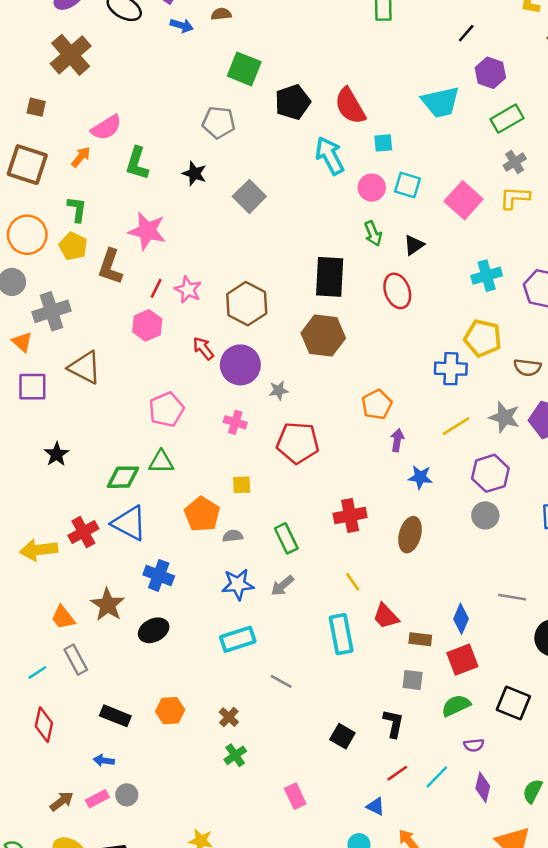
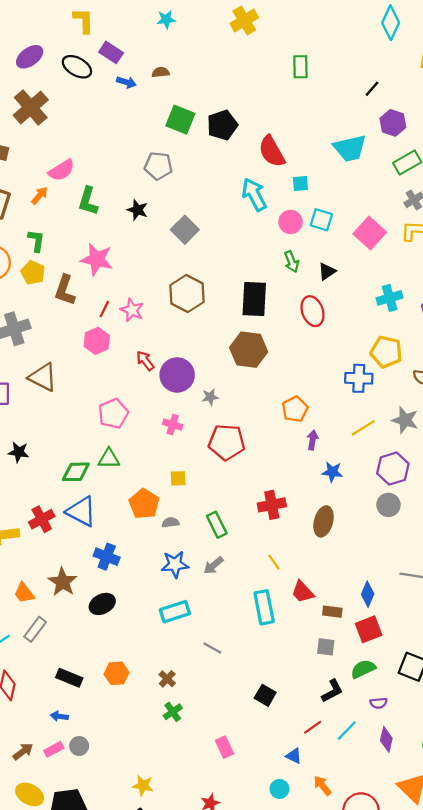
black pentagon: (293, 102) -> (222, 125), moved
brown hexagon: (247, 304) -> (187, 294), moved
black star: (57, 454) -> (19, 452), turned -30
gray rectangle: (76, 660) -> (35, 629), turned 65
black L-shape: (393, 723) -> (332, 691), moved, turned 50

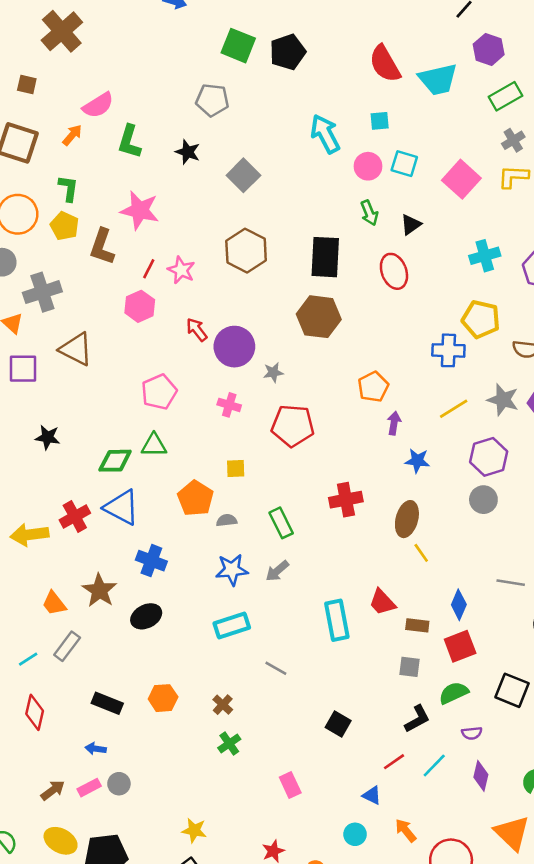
red semicircle: (272, 152) -> (385, 64), moved
yellow line: (274, 562) -> (421, 553), moved

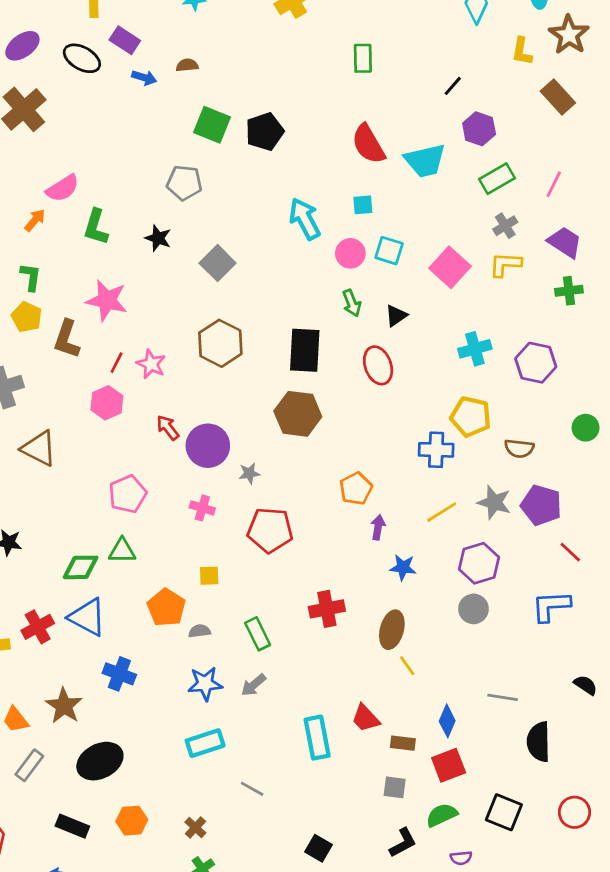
black ellipse: (146, 616) -> (100, 761), moved, size x1.4

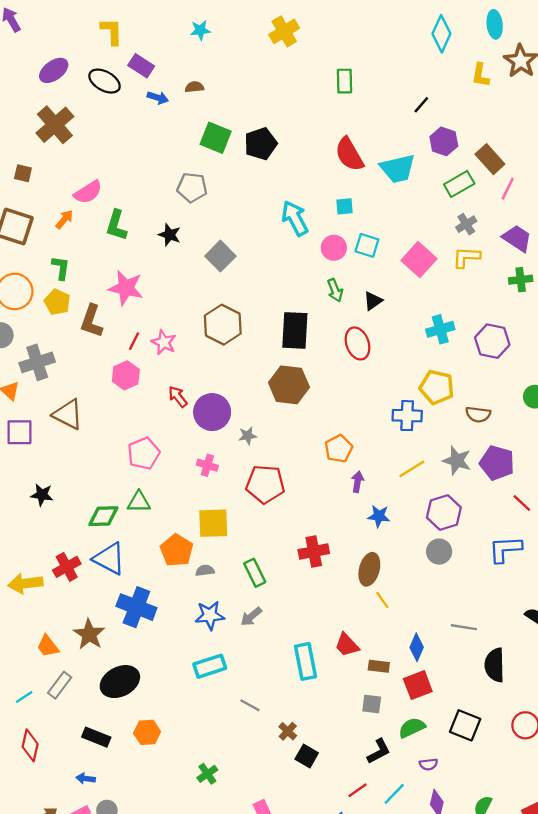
brown rectangle: (558, 97) -> (490, 159), moved
yellow square: (209, 576) -> (213, 523), size x1.8
blue cross: (119, 674) -> (136, 607), size x1.4
brown cross: (195, 828) -> (288, 731), moved

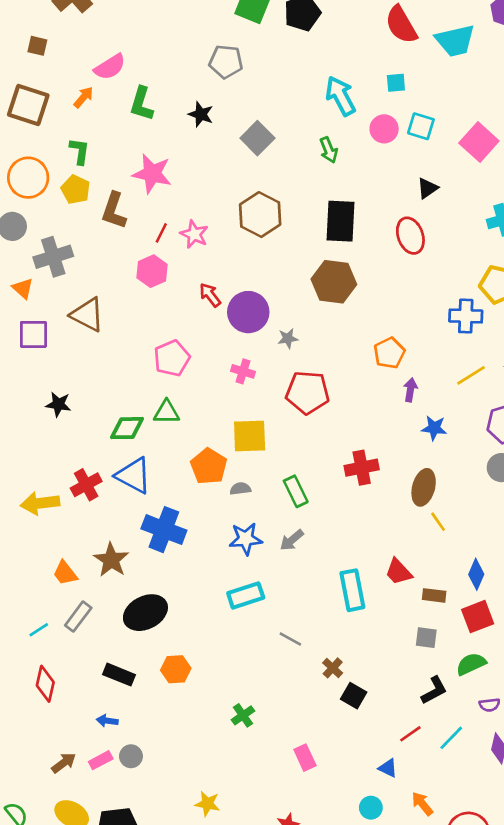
green arrow: (335, 290) -> (329, 150), moved

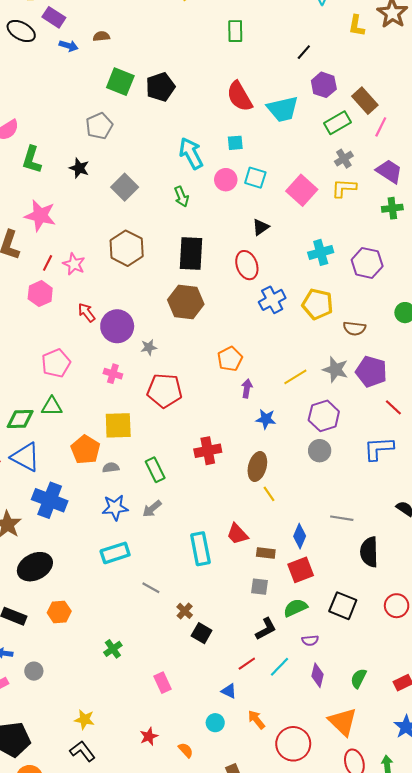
gray pentagon: (226, 62) -> (99, 126), turned -30
blue cross: (466, 316) -> (272, 300), moved, turned -30
gray circle: (131, 756) -> (34, 671), moved

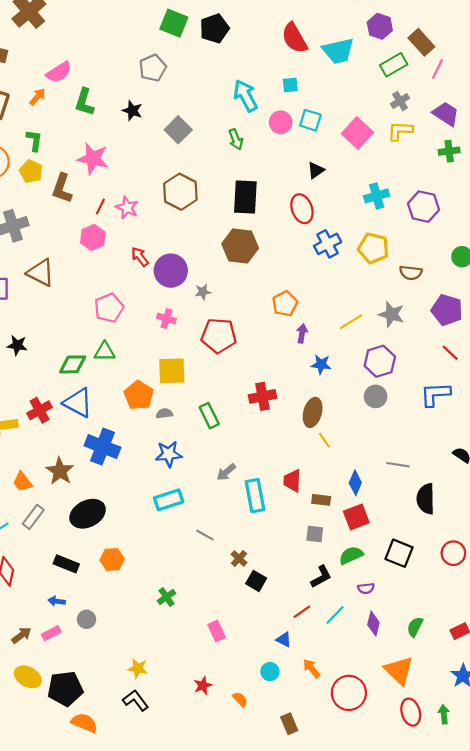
purple pentagon: (371, 372) -> (447, 310), moved
gray arrow: (152, 509) -> (226, 472), moved
red trapezoid: (237, 534) -> (292, 481), turned 45

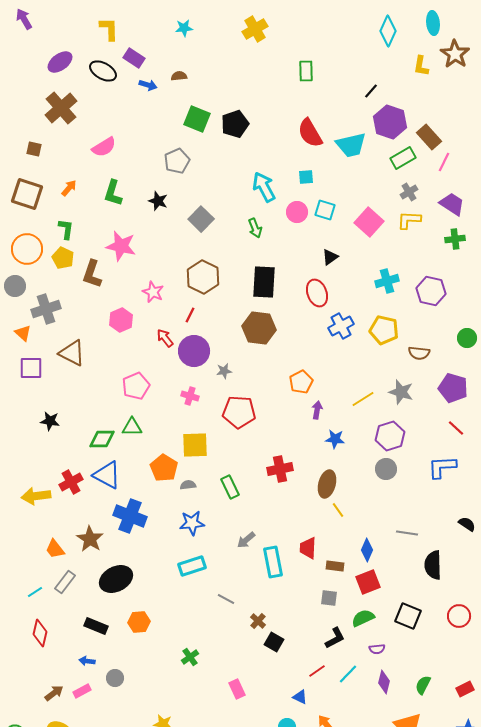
purple hexagon: (380, 26) -> (390, 122), size x1.4
pink semicircle: (59, 72) -> (104, 147), moved
red line: (100, 207) -> (190, 315), moved

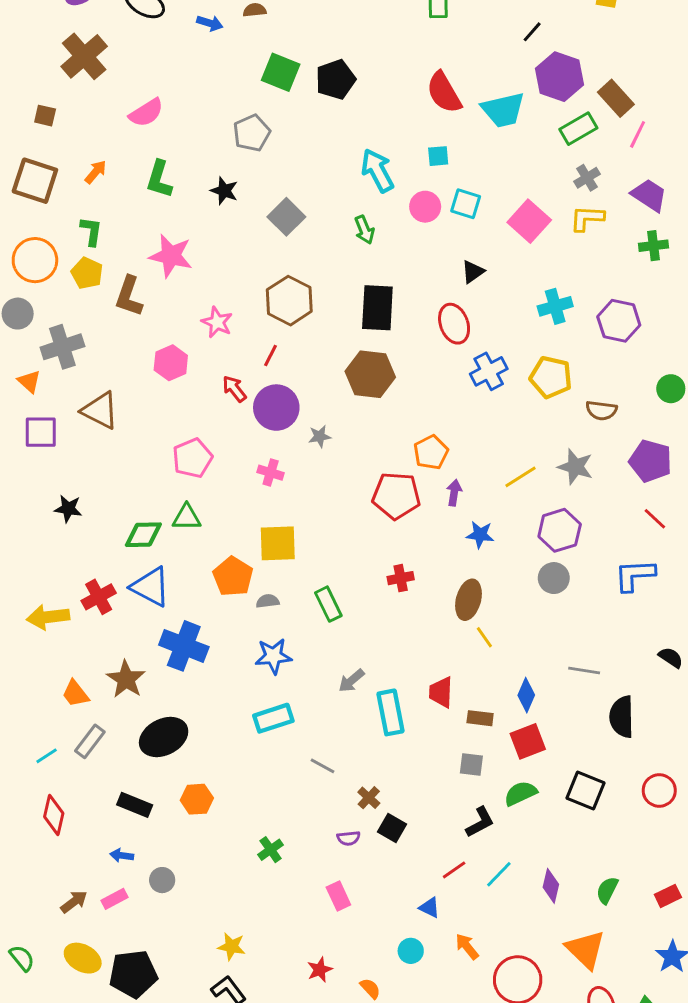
red pentagon: (239, 412) -> (396, 496), moved
red cross: (280, 469) -> (401, 578), size x0.7
purple semicircle: (377, 649) -> (349, 838), moved

